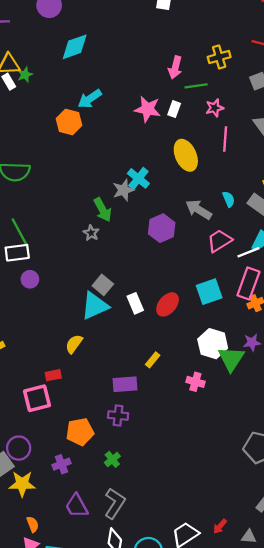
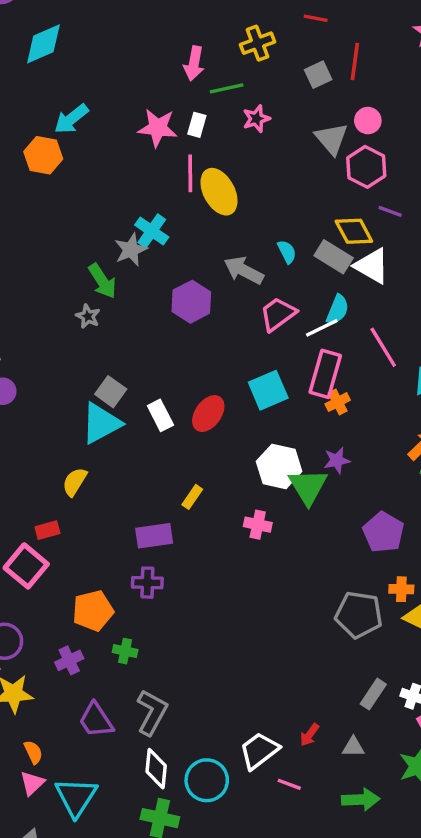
pink line: (225, 139) -> (190, 173), moved
pink square: (37, 398) -> (26, 566), turned -32
green cross: (112, 459) -> (125, 651), moved, turned -35

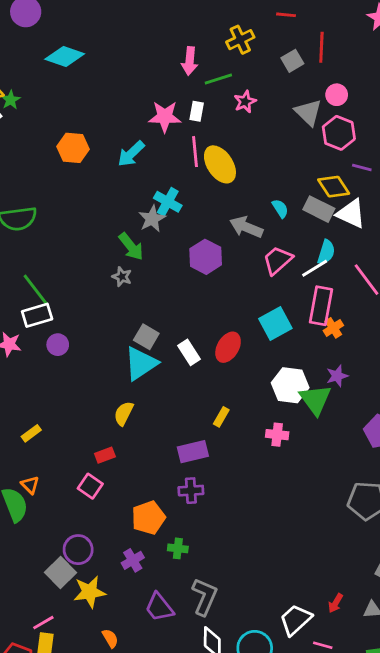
cyan diamond: (43, 44) -> (65, 57), turned 48
cyan arrow: (71, 119) -> (131, 154), moved
pink square: (26, 566) -> (90, 486), size x0.7

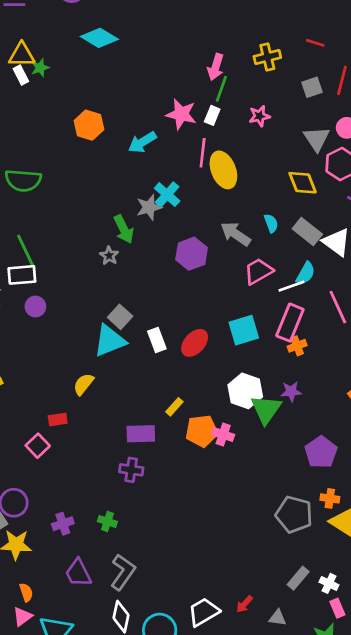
green line: (218, 79) -> (221, 89), moved, turned -65
yellow diamond: (334, 187) -> (303, 183), moved
orange pentagon: (148, 518) -> (202, 431), moved

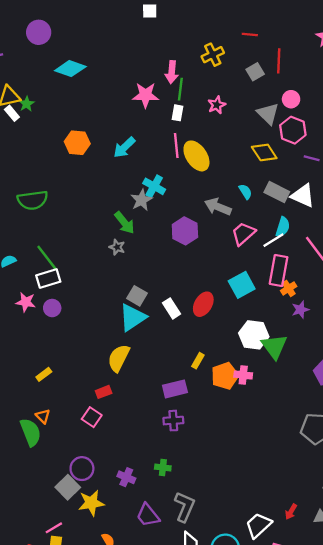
pink star: (181, 114) -> (146, 95), moved
purple circle: (35, 307) -> (52, 308), moved
yellow semicircle: (84, 384) -> (119, 358), size x1.4
purple star: (291, 391) -> (300, 310), moved
purple cross: (63, 524) -> (126, 477), turned -36

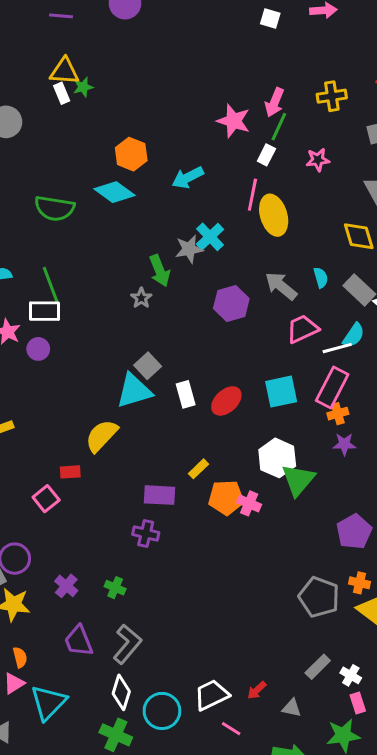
cyan diamond: (70, 69) -> (115, 192), moved

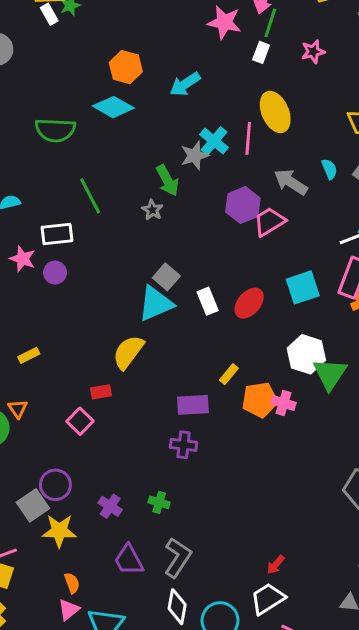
pink line: (252, 195) -> (248, 138), moved
green line: (51, 285) -> (90, 196), moved
pink trapezoid: (302, 329) -> (269, 222), moved
red arrow: (257, 690) -> (276, 565), moved

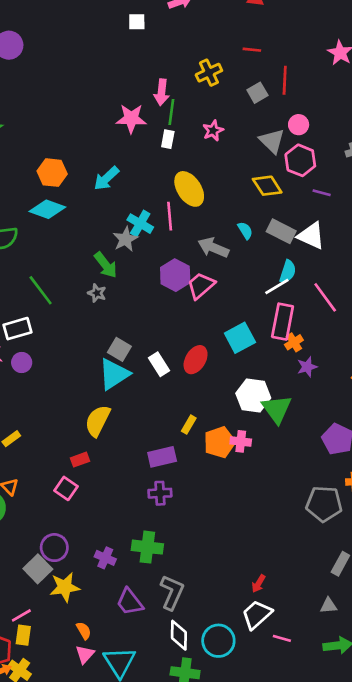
green cross: (159, 502) -> (147, 547), size x1.6

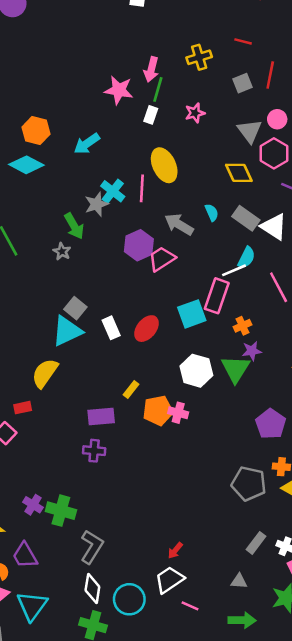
pink rectangle: (283, 322) -> (217, 296), moved
green triangle: (277, 409) -> (236, 369), moved
green cross: (147, 547) -> (61, 511), moved
purple trapezoid: (130, 602) -> (25, 555), moved

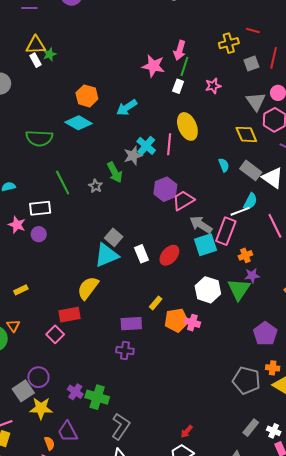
yellow cross: (199, 57) -> (229, 43), moved
gray arrow: (179, 224) -> (201, 225), moved
gray star: (62, 252) -> (95, 186), moved
red rectangle: (23, 408) -> (69, 315), size x1.5

